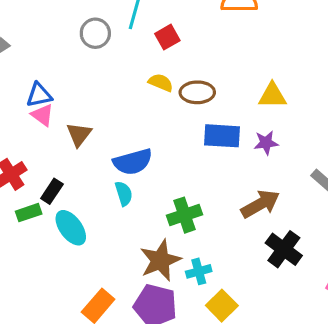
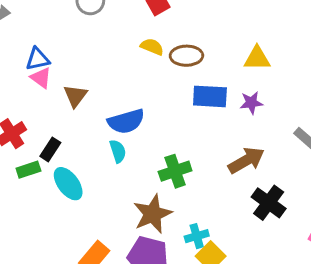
cyan cross: (199, 271) -> (197, 236), moved

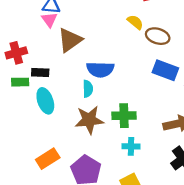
brown triangle: (75, 96) -> (70, 40), size x1.4
black rectangle: (50, 149) -> (40, 73), turned 42
brown star: (153, 214) -> (89, 120), moved
cyan cross: (197, 236) -> (131, 146), moved

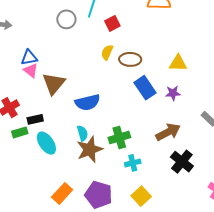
yellow semicircle: (135, 22) -> (107, 52), turned -91
blue rectangle: (165, 70) -> (145, 88), turned 50
cyan semicircle: (88, 89) -> (82, 133), moved

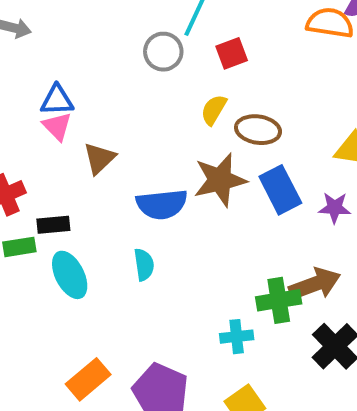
gray circle: (66, 19) -> (163, 52), moved
brown triangle: (54, 84) -> (99, 158), size x0.7
green cross: (119, 137) -> (279, 300), moved
brown star: (90, 149) -> (220, 180), moved

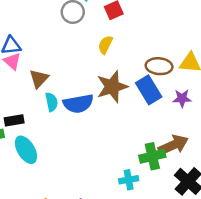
brown ellipse: (258, 130) -> (159, 66), moved
cyan semicircle: (144, 265) -> (52, 102), moved

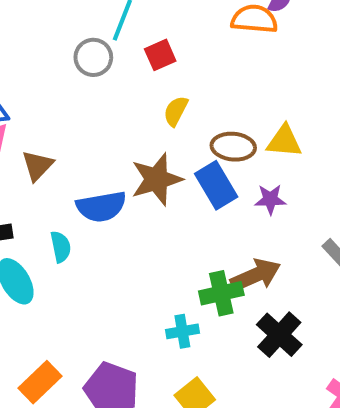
yellow semicircle: (105, 45) -> (176, 111), moved
cyan semicircle: (52, 102) -> (61, 247), moved

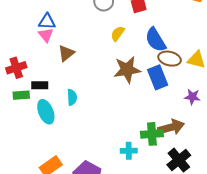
yellow semicircle: (176, 111) -> (118, 34), moved
purple star: (270, 199) -> (192, 97), moved
blue semicircle: (101, 207) -> (156, 40), moved, turned 60

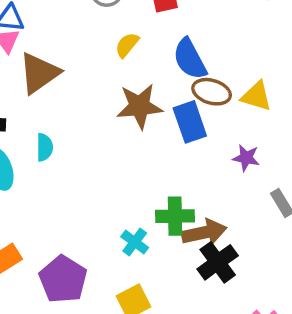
brown triangle: (66, 53) -> (39, 73), size x1.5
brown arrow: (171, 127) -> (204, 232), moved
cyan cross: (129, 151) -> (135, 242), turned 35

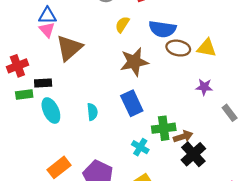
blue semicircle: (190, 59) -> (162, 29), turned -48
blue rectangle: (190, 122) -> (132, 103), moved
cyan semicircle: (45, 147) -> (92, 112), moved
brown arrow: (204, 232) -> (183, 136), size x0.7

